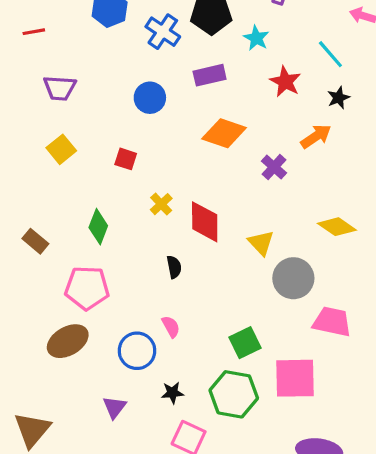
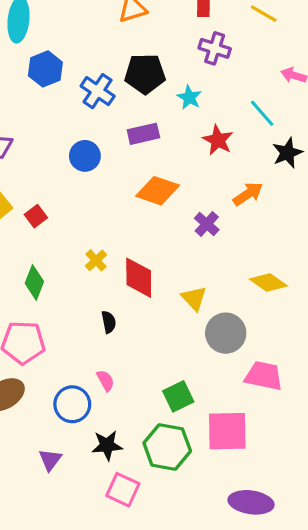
black star: (338, 98) -> (287, 153), moved, size x1.4
red square: (126, 159) -> (36, 216), moved, turned 35
black star: (172, 393) -> (107, 445), size x1.4

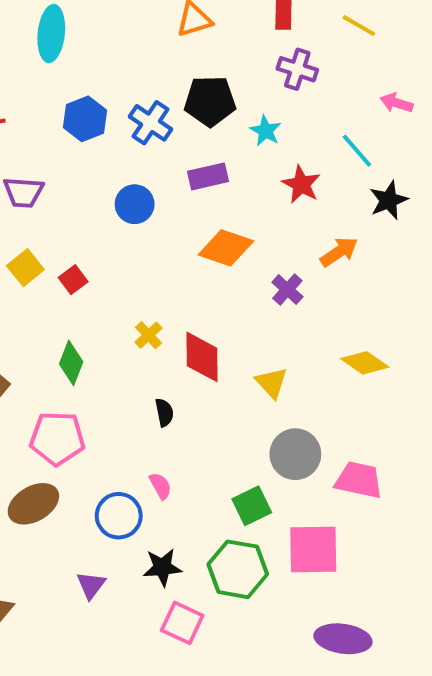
blue hexagon: (45, 69) -> (85, 119), moved
gray circle: (226, 333) -> (295, 454), moved

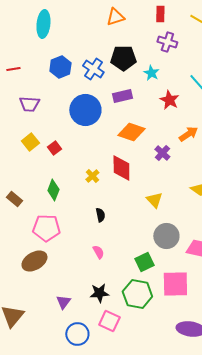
blue circle: (135, 204) -> (85, 110), size x1.6
red diamond: (202, 357) -> (121, 168), moved
blue circle: (119, 516) -> (77, 334), moved

